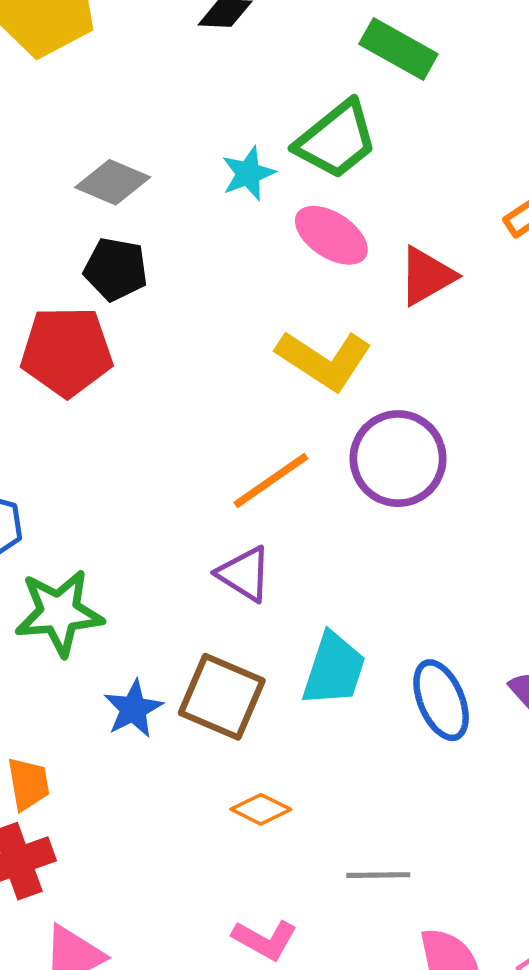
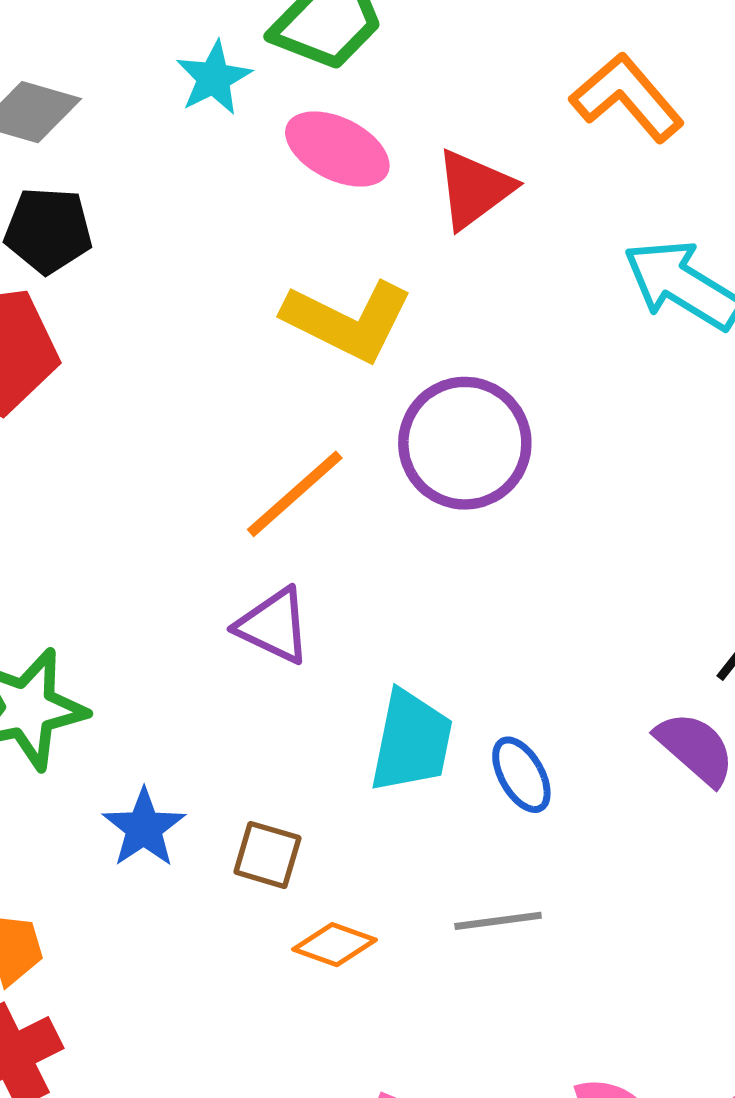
brown square: (222, 697) -> (267, 855), moved, size x0.6
blue ellipse: (441, 700) -> (521, 775), moved, size x0.7
gray line: (378, 875) -> (498, 921), moved

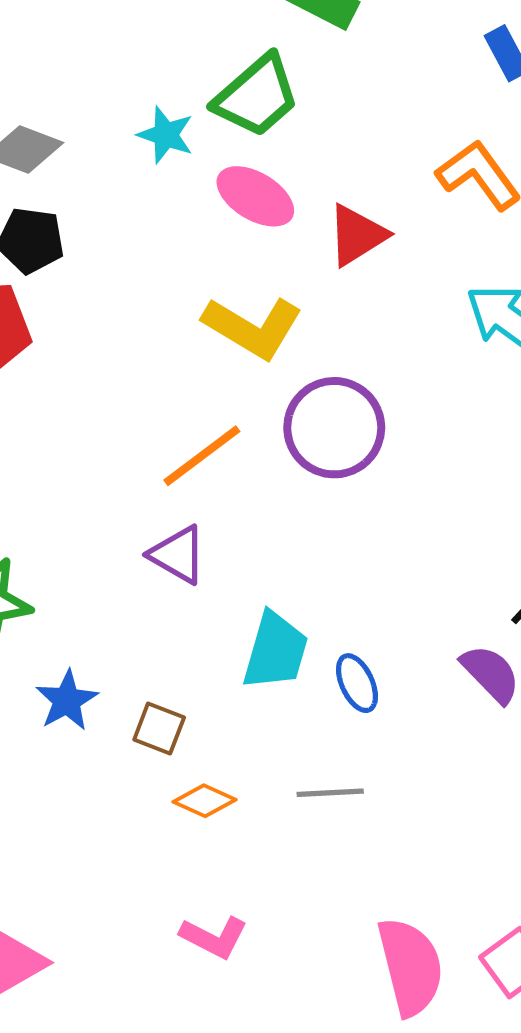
cyan star: (214, 78) -> (166, 135), turned -30

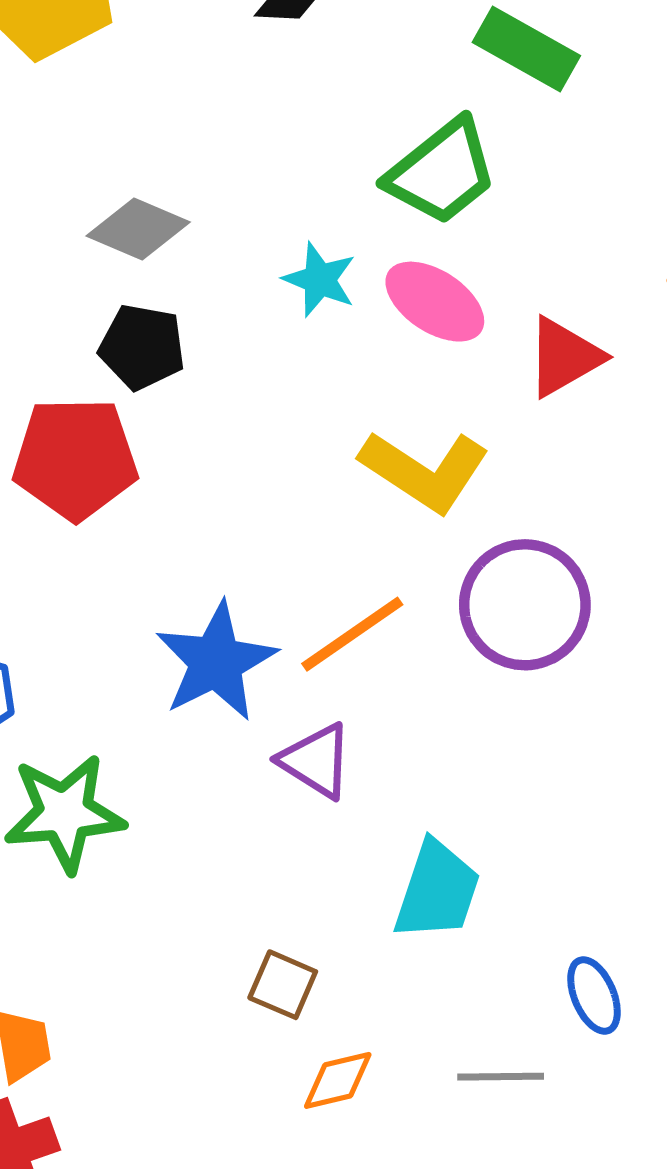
cyan star: (166, 135) -> (320, 280), moved
blue ellipse: (357, 683) -> (594, 995), moved
blue star: (67, 700) -> (216, 662), moved, size x1.5
orange diamond: (205, 801) -> (338, 1080), turned -40

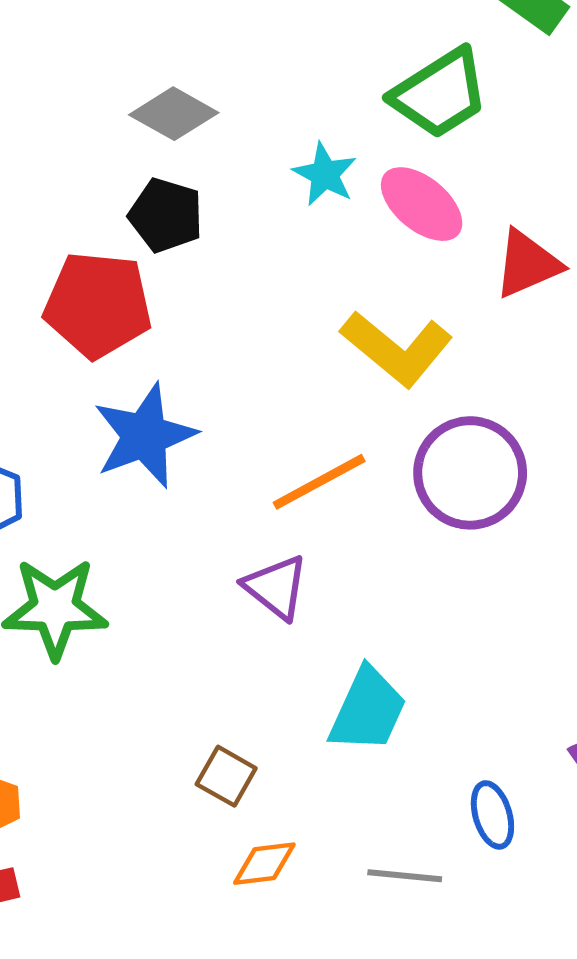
blue star: (216, 662) -> (145, 436), moved

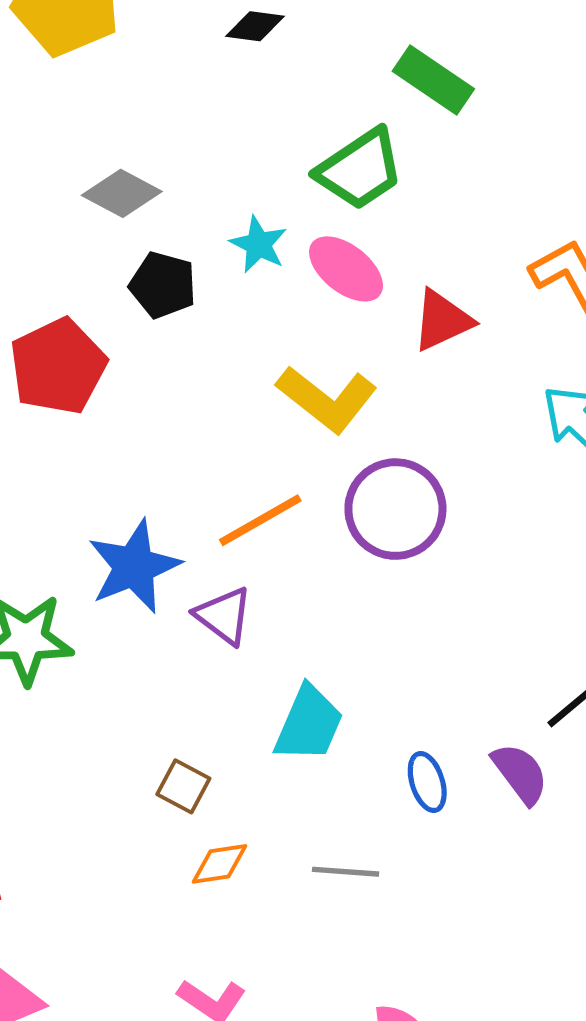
black pentagon: (166, 215) -> (163, 285), moved
red pentagon: (98, 305) -> (58, 366), turned -30
blue star: (145, 436) -> (134, 567), moved
blue ellipse: (492, 815) -> (427, 782), moved

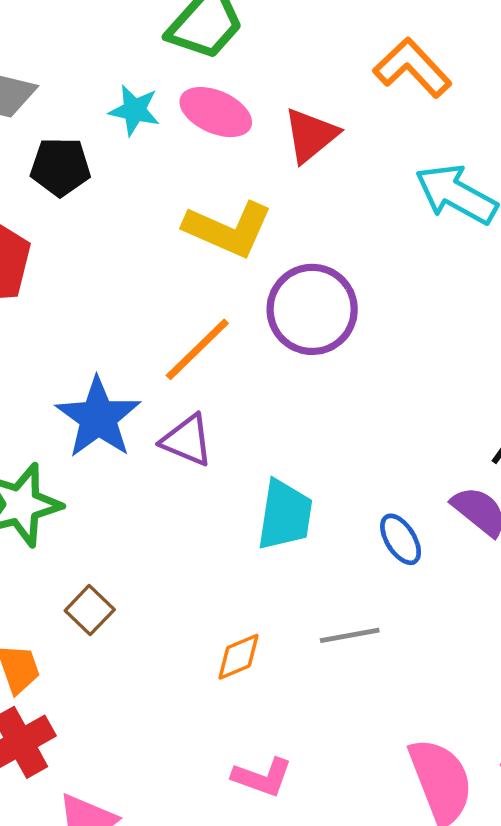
brown square: (183, 786) -> (90, 610), moved, turned 30

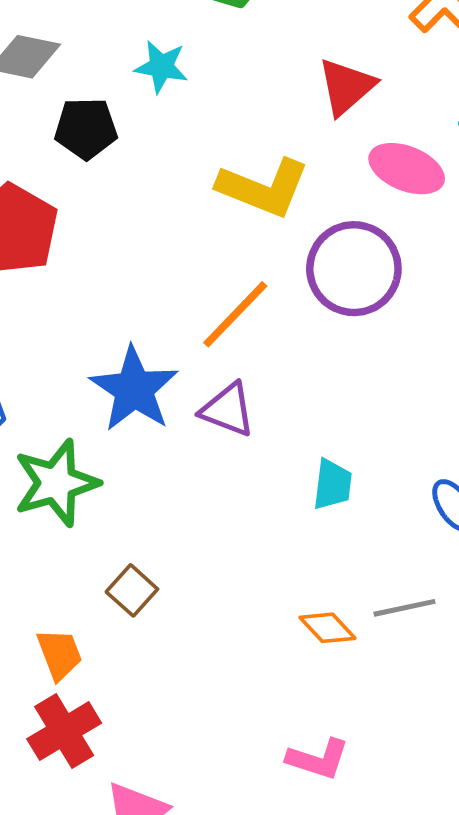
pink ellipse: (216, 112) -> (407, 169), moved
cyan trapezoid: (285, 515) -> (333, 484), size x0.7
orange diamond: (239, 657) -> (327, 628), moved, turned 72

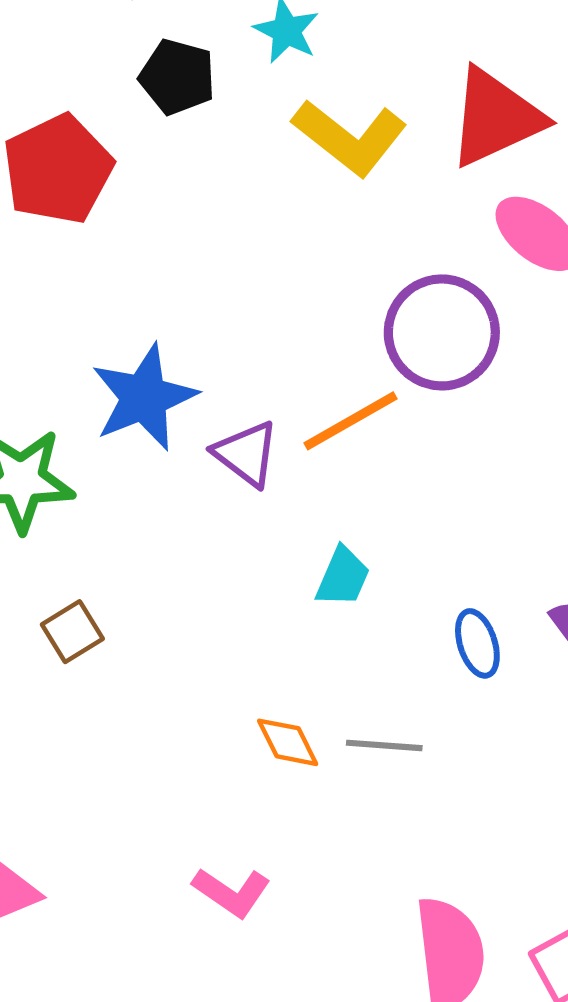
red triangle: (346, 87) -> (496, 118), size x1.4
yellow L-shape: (263, 188) -> (350, 137), moved
orange line: (235, 314) -> (350, 421), moved

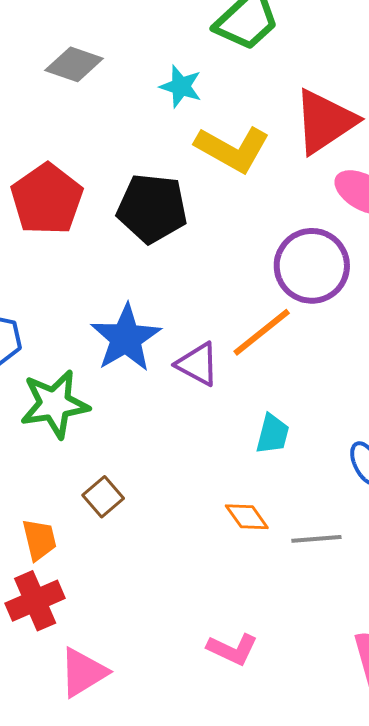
black pentagon: (177, 77) -> (152, 208), moved, size x1.4
orange diamond: (288, 742) -> (247, 517), moved

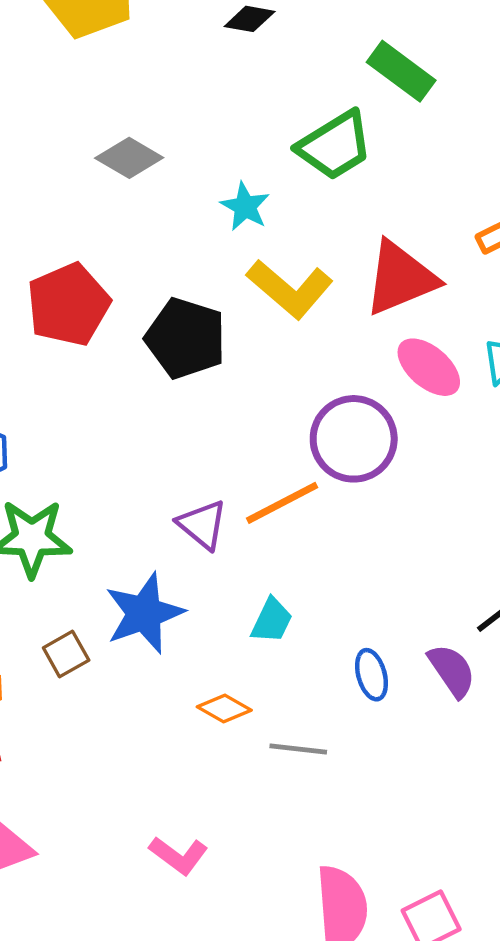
blue star: (126, 338) -> (144, 613), moved
orange diamond: (247, 517) -> (224, 709), turned -36

